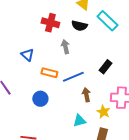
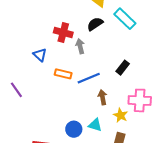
red cross: (50, 23) -> (63, 32), moved
black semicircle: (79, 26) -> (95, 24), turned 133
blue circle: (40, 99) -> (74, 129), moved
cyan triangle: (79, 121) -> (95, 125), turned 32

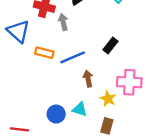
blue triangle: (40, 55) -> (18, 31), size x1.5

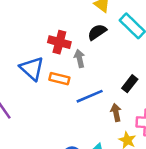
orange rectangle: (44, 53) -> (59, 79), moved
brown arrow: (88, 79) -> (116, 113), moved

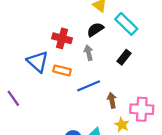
gray arrow: (80, 59) -> (89, 53), moved
black rectangle: (130, 84) -> (124, 57), moved

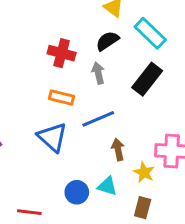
black rectangle: (124, 57) -> (147, 79), size x1.5
blue triangle: (38, 62) -> (52, 137), moved
brown arrow: (112, 100) -> (118, 149), moved

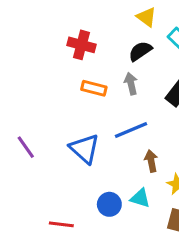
red cross: (62, 53) -> (81, 45), moved
orange rectangle: (62, 97) -> (94, 88), moved

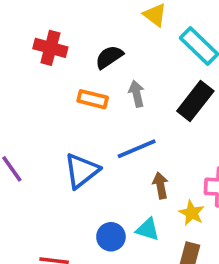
red cross: (81, 45) -> (50, 48), moved
black semicircle: (140, 51) -> (109, 57), moved
blue triangle: (85, 149) -> (82, 171), turned 40

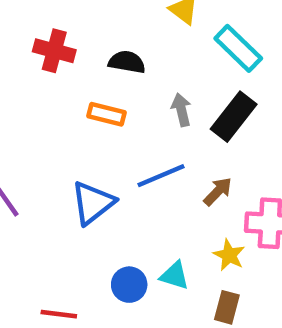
black semicircle: (109, 57) -> (127, 62), turned 44
gray arrow: (137, 94) -> (181, 110), moved
brown arrow: (160, 185) -> (218, 191), moved, turned 55

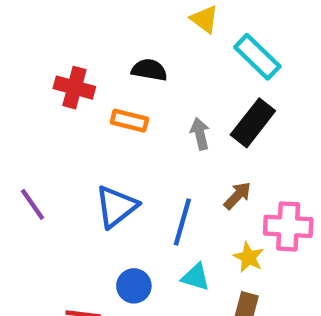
red cross: (54, 51) -> (74, 88), moved
gray arrow: (181, 110) -> (200, 134), moved
blue line: (161, 176) -> (182, 222), moved, turned -51
blue circle: (129, 285) -> (134, 286), moved

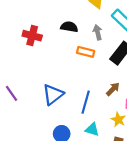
orange rectangle: (129, 121) -> (86, 52), moved
gray arrow: (200, 134) -> (98, 32), moved

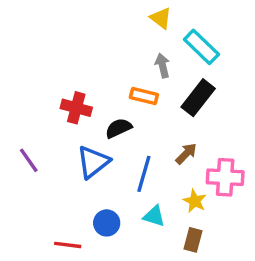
black semicircle: (69, 27) -> (118, 128), moved, turned -35
red cross: (32, 36) -> (76, 108), moved

